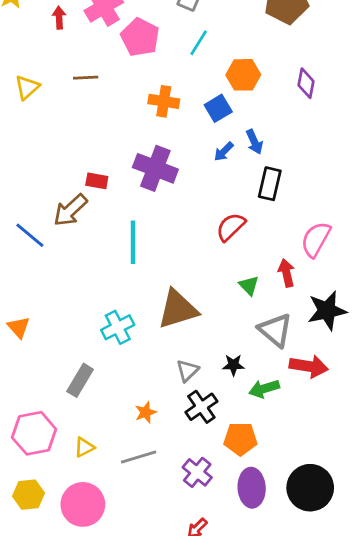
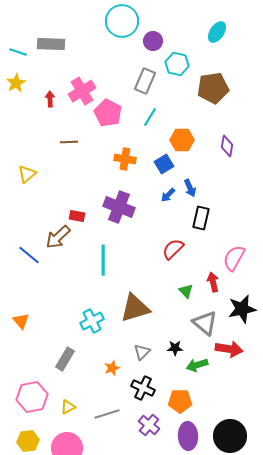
yellow triangle: (27, 87) -> (27, 174), moved
black cross: (201, 407) -> (143, 388), moved, turned -30
orange star: (146, 412) -> (112, 368), moved

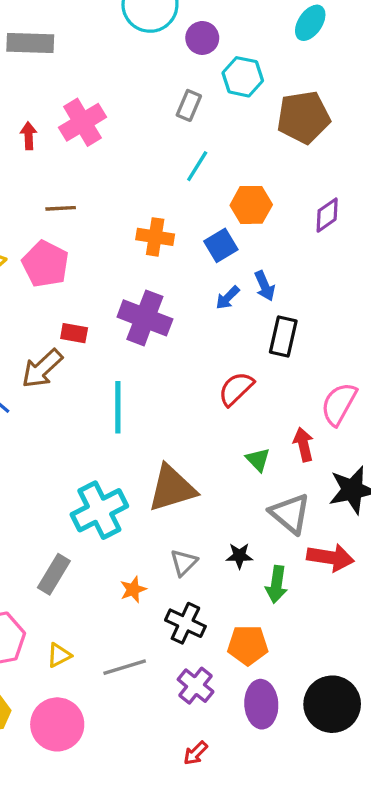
gray rectangle: (145, 81) -> (189, 105), size x0.7
pink pentagon: (108, 113) -> (45, 264), moved
purple diamond: (227, 146) -> (327, 215), turned 45
cyan cross: (92, 321) -> (99, 510), size x1.4
green arrow: (197, 365) -> (276, 584), turned -65

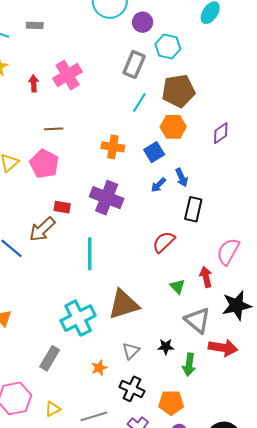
gray rectangle: (30, 43) -> (35, 25), size x0.6
gray rectangle: (189, 105) -> (134, 64), size x1.4
brown pentagon: (303, 117) -> (178, 91), moved

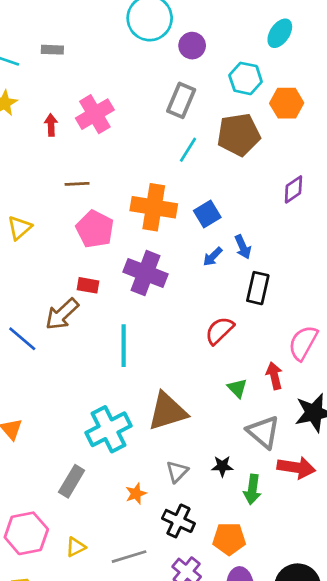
cyan hexagon: (168, 46) -> (246, 78), moved
orange hexagon: (173, 127) -> (287, 103), moved
orange cross: (113, 147) -> (154, 207), size x1.5
pink pentagon: (44, 164) -> (95, 229), moved

